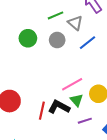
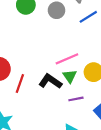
red line: (42, 111) -> (20, 83), moved

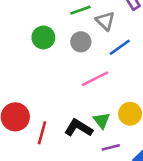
pink line: (67, 59) -> (95, 79), moved

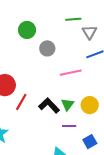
green circle: (43, 37) -> (27, 30), moved
gray circle: (81, 42) -> (47, 48), moved

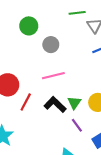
pink line: (71, 73) -> (53, 76), moved
purple line: (69, 126) -> (77, 125), turned 56

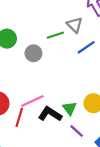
green line: (77, 13) -> (55, 35), moved
pink line: (53, 76) -> (32, 101), moved

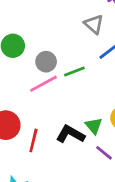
green line: (55, 35) -> (74, 71), moved
pink line: (32, 101) -> (44, 84), moved

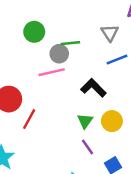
green line: (74, 71) -> (70, 43), moved
black L-shape: (70, 134) -> (93, 88), moved

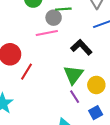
green triangle: (85, 121) -> (73, 75), size x1.5
yellow circle: (112, 121) -> (96, 85), moved

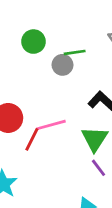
pink line: (47, 33) -> (51, 125), moved

